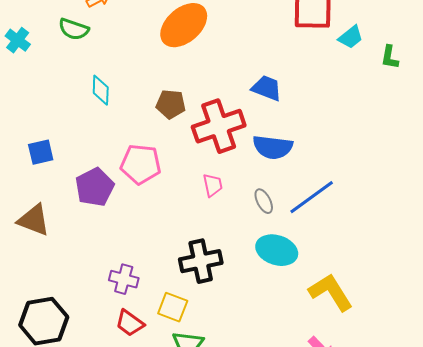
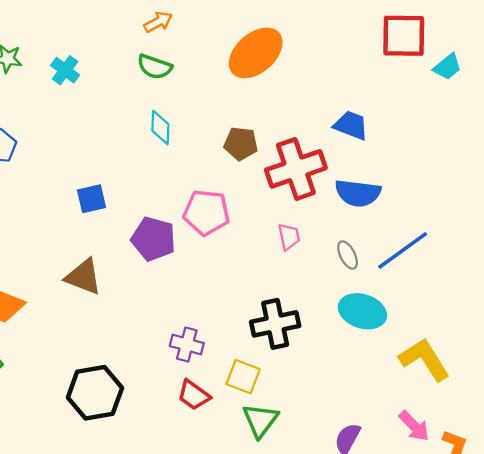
green semicircle: (74, 29) -> (155, 67), moved
purple pentagon: (95, 187) -> (154, 239), turned -30

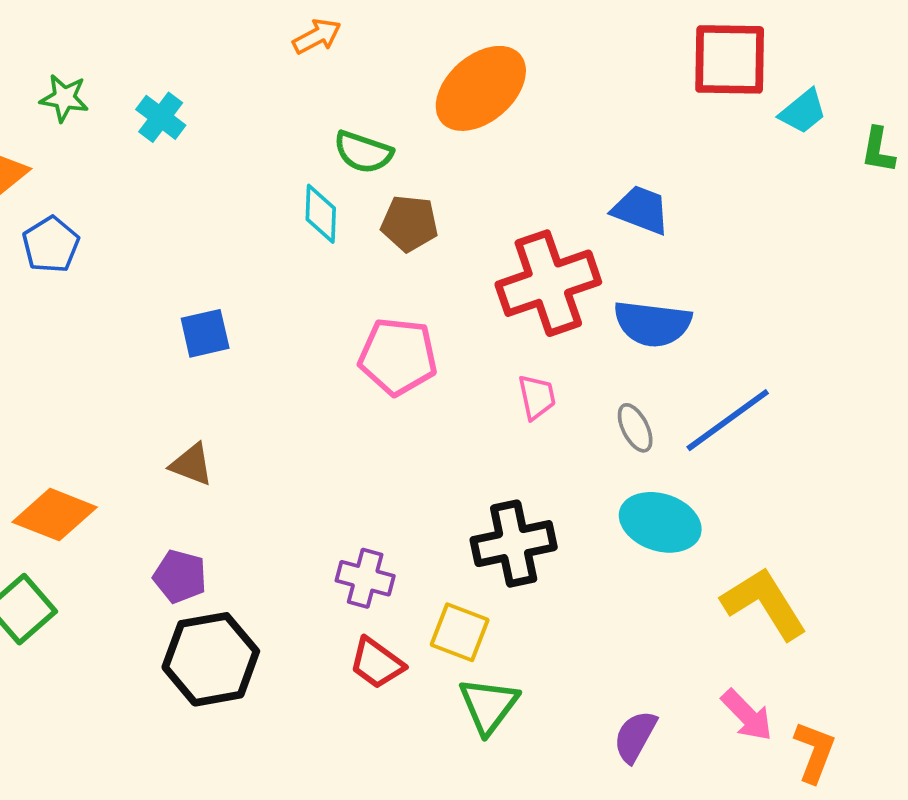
green semicircle: (155, 67) -> (363, 152), moved
brown pentagon: (241, 144) -> (409, 223), moved
purple pentagon: (154, 239) -> (180, 576), moved, size x0.7
brown triangle: (83, 277) -> (192, 464), size x0.7

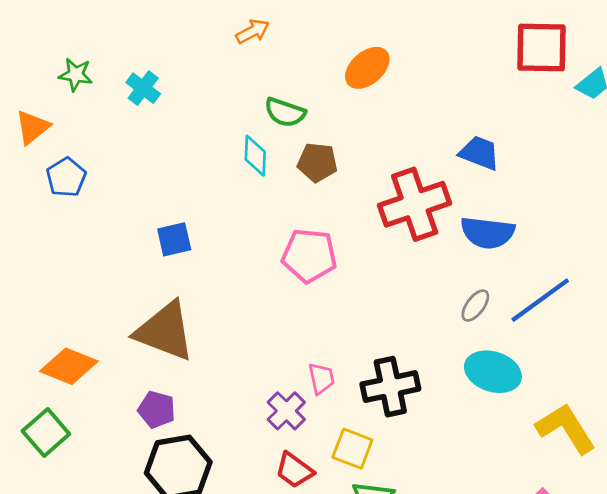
orange ellipse: (481, 88) -> (367, 68), size x0.7
pink trapezoid: (537, 397) -> (321, 378), moved
gray ellipse: (635, 428) -> (475, 306), turned 64
brown triangle: (192, 464) -> (165, 331), size x2.0
purple cross: (365, 578) -> (286, 411), turned 30

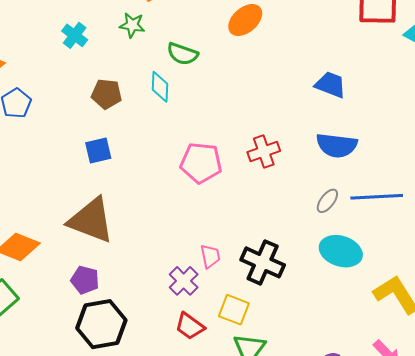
green star: (76, 75) -> (132, 25), moved
brown pentagon: (317, 162) -> (106, 94), moved
red cross: (415, 204) -> (264, 151), moved, size x0.6
blue line: (540, 300) -> (377, 197), turned 33
black cross: (390, 387) -> (263, 262), turned 36

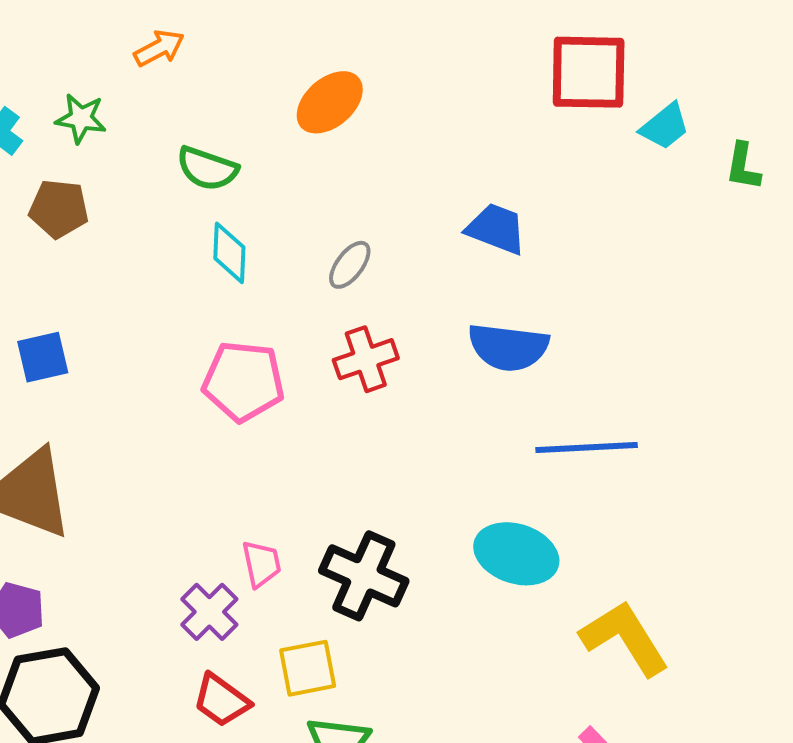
green star: (132, 25) -> (81, 118), moved
cyan diamond: (160, 87) -> (229, 253), moved
brown pentagon: (106, 94) -> (59, 209), moved
gray ellipse: (327, 201) -> (350, 265), moved
yellow square: (234, 310) -> (308, 668), turned -32

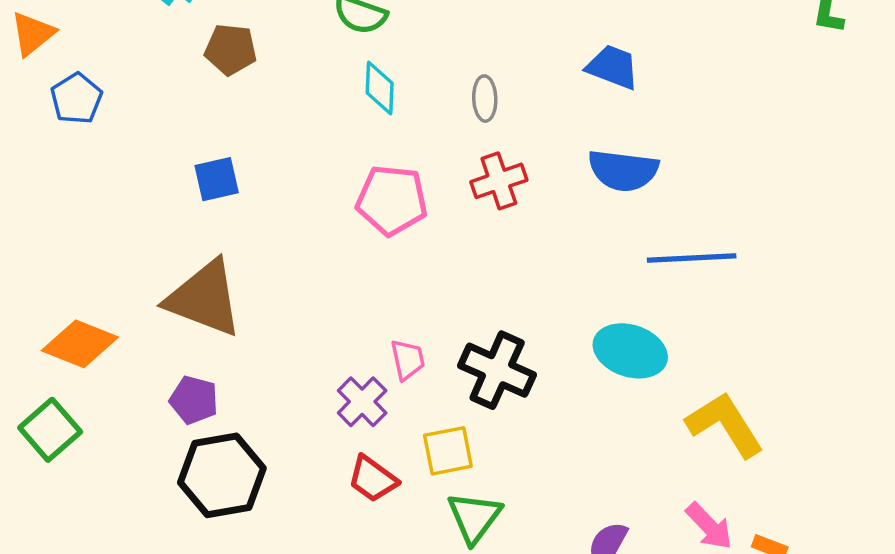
gray ellipse: (350, 265) -> (485, 99), turned -39

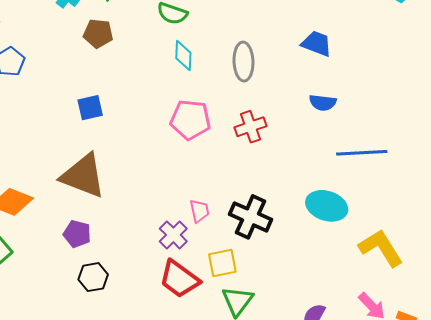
gray ellipse: (485, 99) -> (243, 62), size x1.5
blue semicircle: (623, 170) -> (323, 103), size x0.7
red cross: (499, 181) -> (251, 127), moved
black hexagon: (222, 475) -> (93, 277), size x0.6
red trapezoid: (373, 479) -> (179, 279), size x1.4

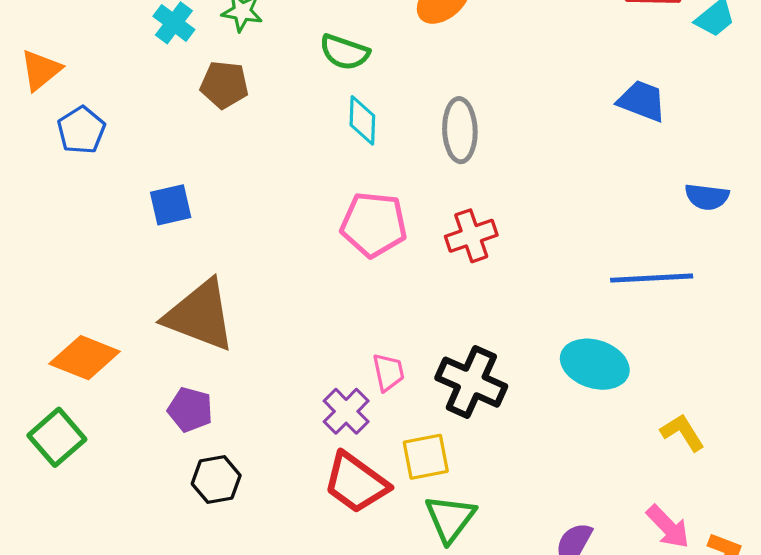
blue trapezoid: (317, 43) -> (642, 101), moved
blue semicircle: (323, 103) -> (707, 197), moved
blue square: (90, 108) -> (171, 205), moved
yellow L-shape: (381, 248) -> (683, 432), size x0.6

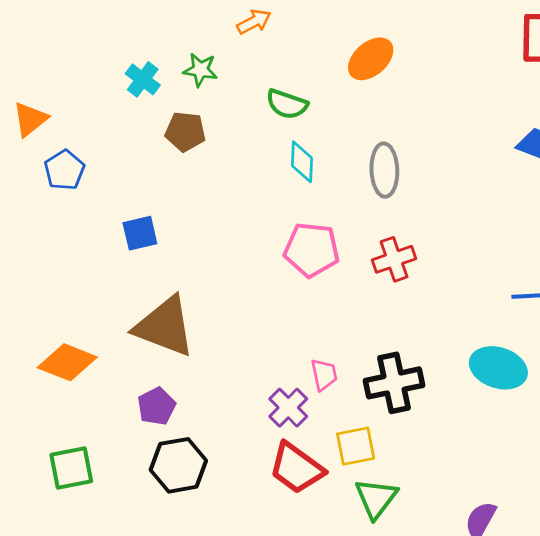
black cross: (471, 382) -> (394, 383), turned -36
purple pentagon: (190, 410) -> (156, 406), turned 30
green square: (57, 437) -> (71, 468), moved, turned 30
black hexagon: (216, 480) -> (178, 465), size x1.4

